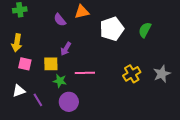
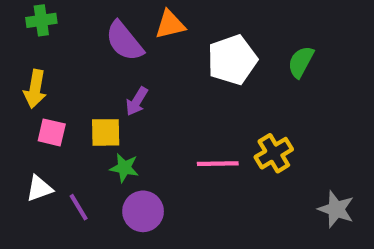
purple semicircle: (60, 20) -> (124, 41), size x1.5
pink line: (85, 73) -> (218, 164), moved
gray star: (162, 74) -> (336, 209), moved, turned -30

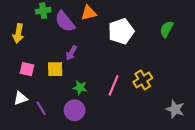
green cross: (41, 20) -> (43, 11), moved
green semicircle: (301, 62) -> (167, 29), moved
yellow arrow: (35, 89) -> (18, 33), moved
pink line: (218, 164) -> (114, 85), turned -66
green star: (124, 168) -> (80, 88), moved

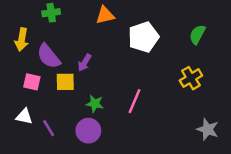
purple semicircle: (65, 22) -> (49, 56), moved
yellow cross: (143, 80) -> (191, 78), moved
white triangle: (20, 98) -> (24, 117), turned 32

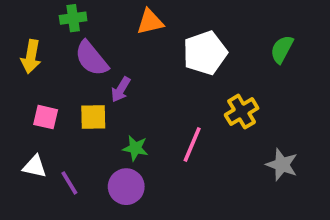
purple semicircle: (49, 56) -> (91, 58), moved
yellow cross: (191, 78) -> (242, 112), moved
gray star: (208, 129) -> (282, 165), moved

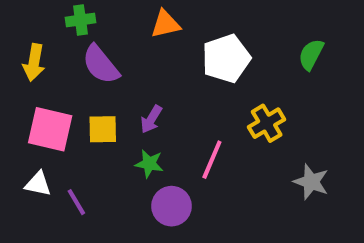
purple arrow: (121, 90) -> (151, 119), moved
pink square: (46, 117) -> (50, 129), size x1.6
purple circle: (126, 187) -> (172, 206), moved

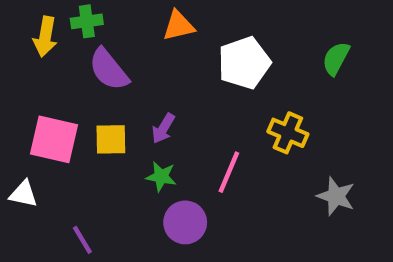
yellow arrow: (34, 62) -> (45, 37), moved
yellow cross: (267, 123) -> (288, 133), turned -36
white triangle: (38, 184) -> (23, 194), moved
purple line: (76, 202) -> (82, 240), moved

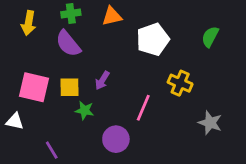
green cross: (87, 21) -> (71, 13), moved
green star: (161, 177) -> (85, 110), moved

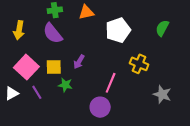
yellow arrow: (29, 23) -> (19, 30), moved
pink square: (34, 87) -> (26, 67), turned 30
white triangle: (15, 121) -> (12, 93), turned -40
purple circle: (116, 139) -> (100, 107), moved
purple line: (52, 150) -> (37, 92), moved

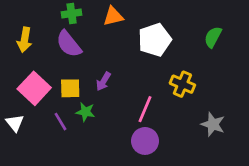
purple line: (37, 92) -> (60, 122), moved
white triangle: (12, 93) -> (15, 123), turned -40
purple circle: (100, 107) -> (145, 141), moved

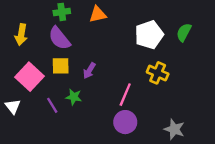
white pentagon: (155, 40) -> (149, 35), moved
yellow square: (70, 88) -> (61, 66), moved
gray star: (213, 124) -> (174, 129), moved

